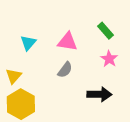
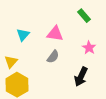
green rectangle: (105, 31) -> (84, 16), moved
black arrow: (99, 94) -> (81, 77), turned 114

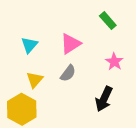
pink triangle: (55, 34) -> (71, 44), turned -42
yellow triangle: (11, 62) -> (35, 80), moved

